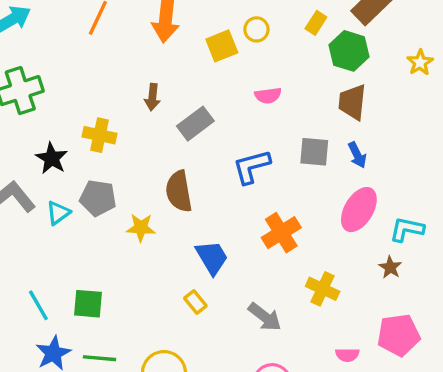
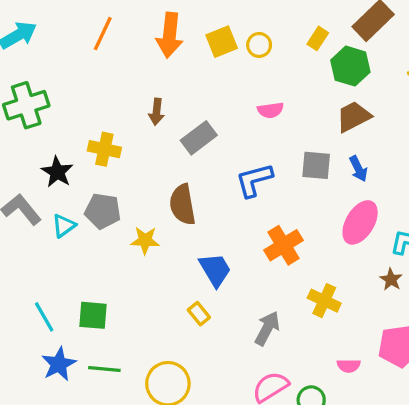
yellow square: (222, 46) -> (222, 42), moved
brown trapezoid: (352, 102) -> (354, 117), turned 57
gray arrow: (265, 317) -> (267, 328), turned -100

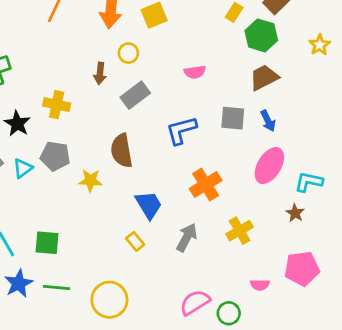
yellow circle: (259, 45) -> (128, 53), moved
yellow cross: (324, 301) -> (240, 231), turned 35
gray arrow: (267, 328) -> (187, 237), moved

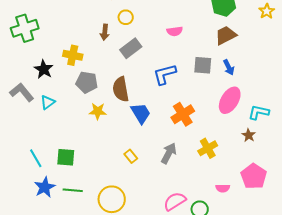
gray pentagon: (55, 156) -> (87, 82), moved
blue trapezoid: (149, 205) -> (141, 113), moved
pink pentagon: (302, 269) -> (254, 176), turned -30

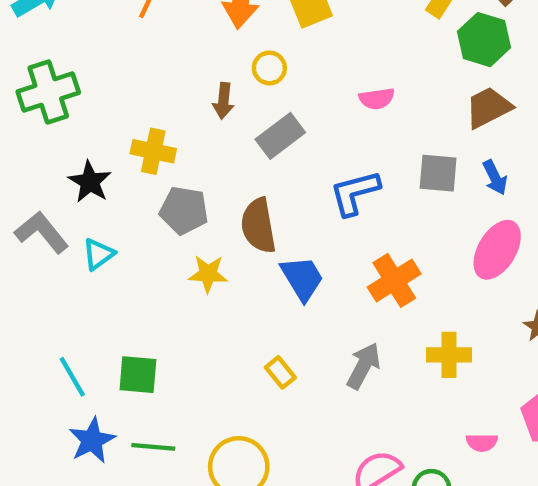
yellow cross: (208, 148) -> (449, 355), turned 30

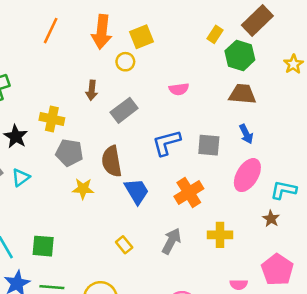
yellow circle: (269, 68) -> (125, 62), moved
brown trapezoid: (488, 107) -> (242, 94), turned 32
gray square: (438, 173) -> (209, 145), moved

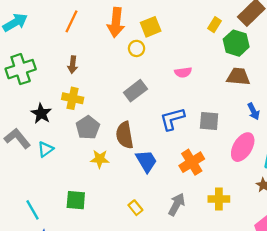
brown arrow: (92, 90) -> (73, 65), moved
blue arrow: (246, 134) -> (254, 111), moved
gray pentagon: (69, 153) -> (88, 128), turned 30
green square: (43, 246) -> (76, 200), moved

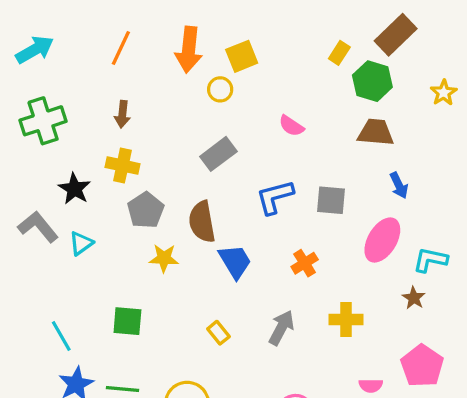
pink semicircle: (183, 72) -> (291, 126), turned 42
orange cross: (192, 162) -> (305, 263), size x0.7

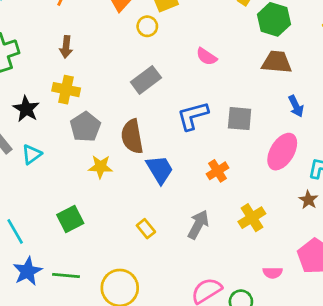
yellow cross: (346, 319) -> (252, 218), turned -32
green square: (127, 321) -> (70, 219), turned -32

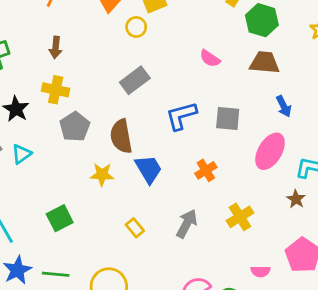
pink semicircle: (206, 57) -> (210, 58), moved
yellow star: (100, 167) -> (102, 175), moved

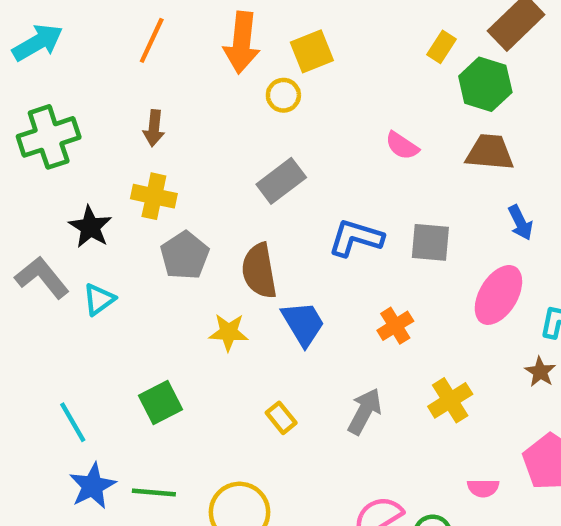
blue L-shape: (181, 116) -> (356, 238), turned 32

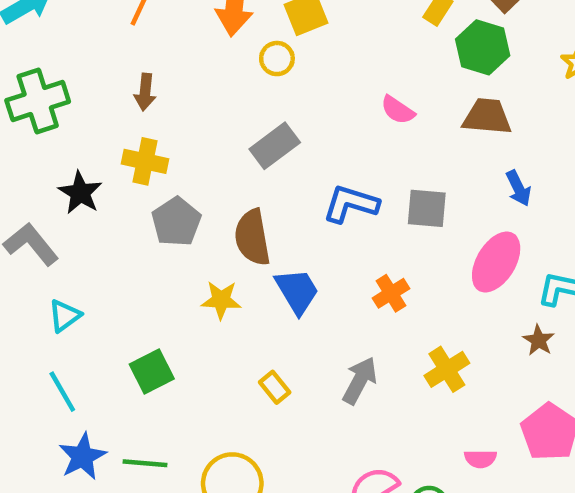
cyan triangle: (99, 299) -> (65, 316), moved

